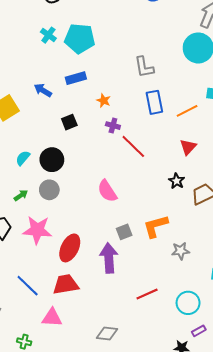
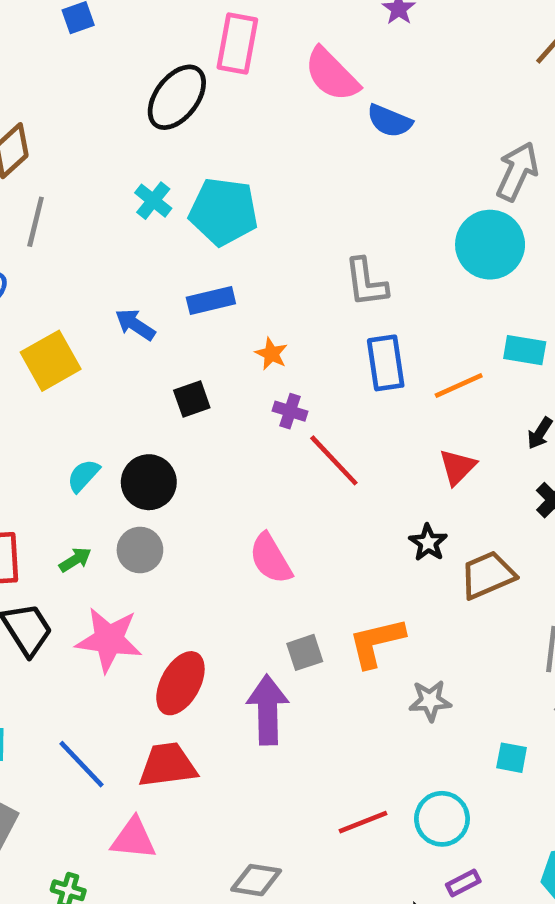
red line: (147, 294) -> (363, 822), moved

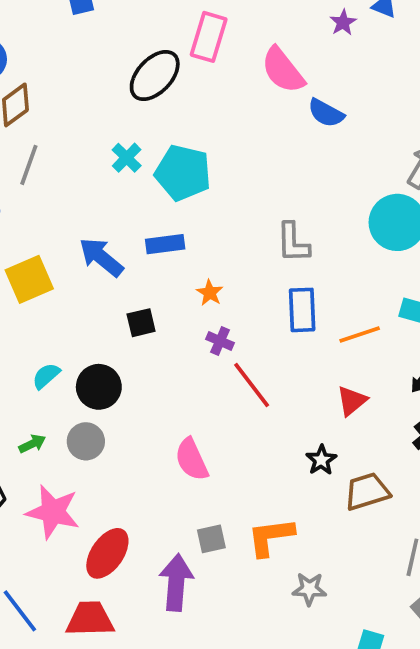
blue arrow: (135, 325) -> (101, 257), size x1.4

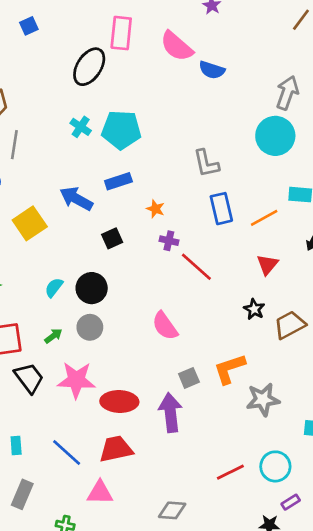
red ellipse: (107, 553) -> (119, 401), turned 68
gray star: (309, 589) -> (263, 399), size x1.4

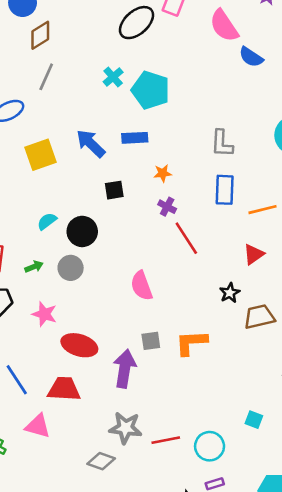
orange star: (155, 209) -> (163, 173), turned 30
pink star: (76, 380) -> (44, 314), size x0.7
gray star: (263, 399) -> (125, 428), moved

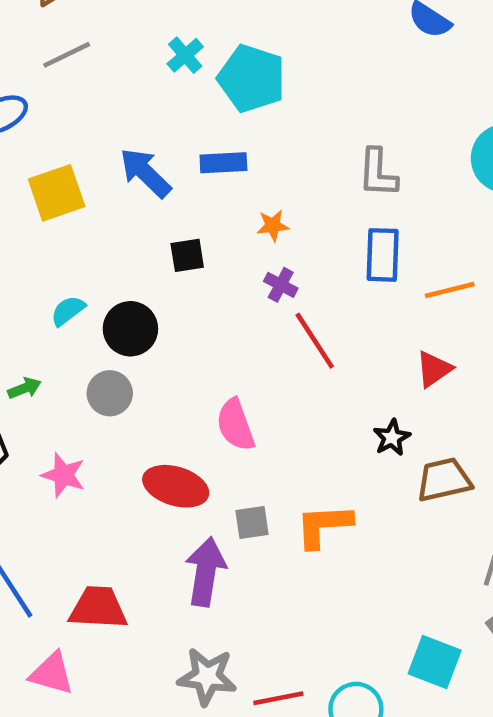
gray line: (46, 77) -> (67, 55), turned 40
green arrow: (34, 267) -> (24, 388), moved
red ellipse: (79, 345) -> (176, 486), moved
cyan square: (254, 420) -> (435, 662), size x1.6

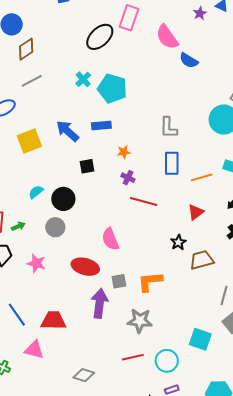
red line: (315, 341) -> (144, 201), turned -40
gray star: (207, 677) -> (140, 321), moved

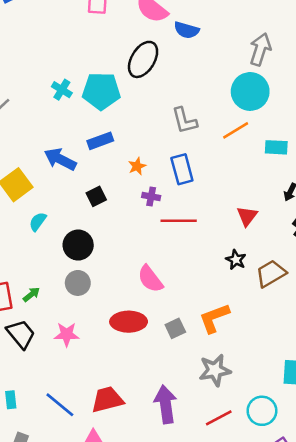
black ellipse: (100, 37) -> (143, 59), moved
blue rectangle: (172, 163) -> (182, 169), moved
orange line: (201, 177) -> (236, 130), moved
cyan semicircle: (36, 192) -> (38, 222), moved
purple arrow: (99, 303) -> (166, 404), moved

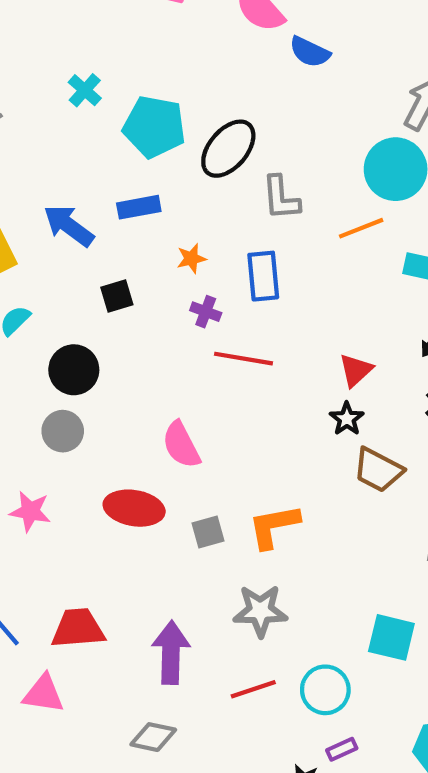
black ellipse: (143, 59) -> (228, 149), moved
cyan cross: (62, 90) -> (85, 90), moved
black star: (236, 260) -> (347, 419), moved
brown trapezoid: (271, 274) -> (378, 470), turned -132

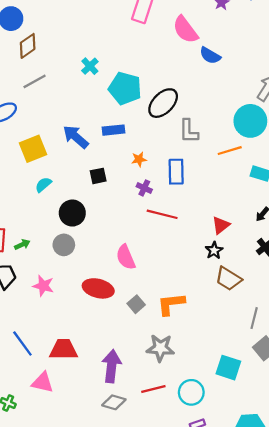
gray square: (208, 532) -> (136, 304), turned -30
gray diamond: (153, 737) -> (114, 402), moved

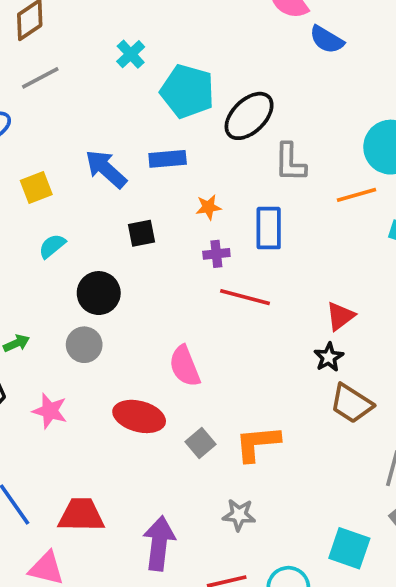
yellow square: (33, 149) -> (36, 188), size x0.7
purple cross: (144, 188) -> (216, 254), turned -32
gray star: (160, 348) -> (239, 515), size x0.7

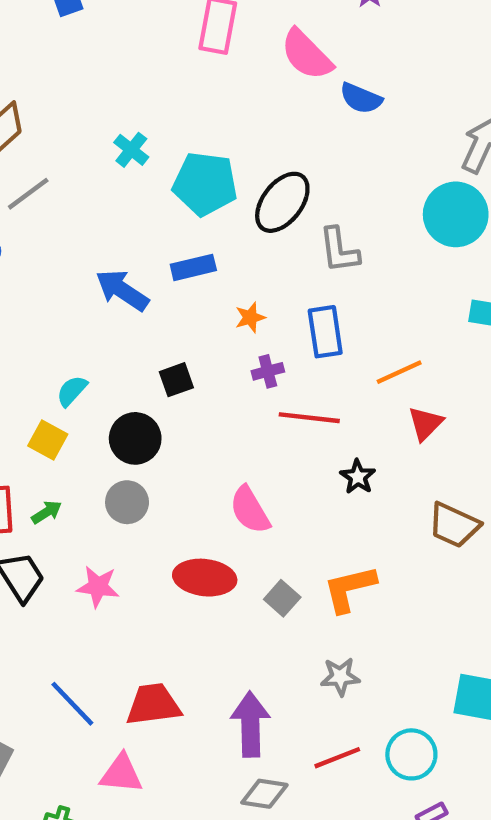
yellow square: (36, 188) -> (48, 440), moved, turned -32
orange line: (356, 195) -> (399, 372), moved
black square: (142, 233) -> (176, 380), moved
black star: (329, 357) -> (358, 477), moved

